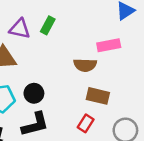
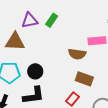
purple triangle: (20, 29) -> (30, 20), turned -30

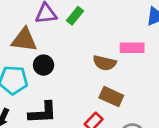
black circle: (35, 71) -> (44, 65), moved

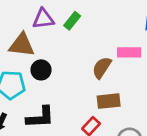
brown semicircle: (105, 63) -> (102, 68), turned 110
brown rectangle: (111, 97) -> (109, 101), turned -30

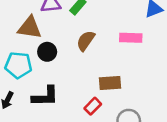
brown semicircle: (102, 68) -> (86, 41), moved

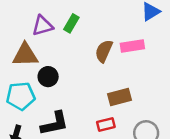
brown semicircle: (86, 41) -> (104, 51), moved
red rectangle: (93, 106) -> (106, 124), turned 42

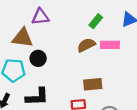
green rectangle: (71, 23) -> (96, 21), moved
brown semicircle: (104, 51) -> (86, 45), turned 30

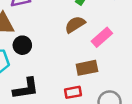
pink rectangle: (110, 45) -> (102, 37), moved, turned -36

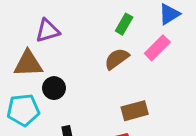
pink rectangle: (102, 37) -> (157, 48), moved

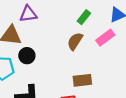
brown semicircle: (117, 59) -> (75, 41), turned -30

